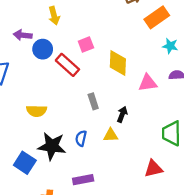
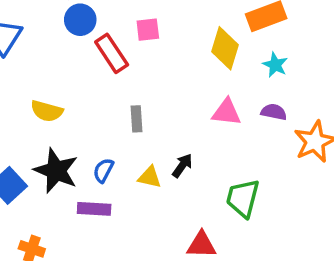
yellow diamond: (118, 63) -> (225, 48), moved
black arrow: (122, 114) -> (182, 166), moved
purple rectangle: (83, 180) -> (94, 209), moved

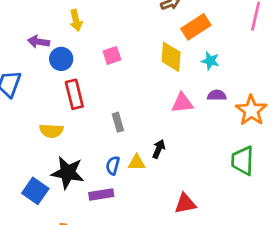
red rectangle: (112, 53) -> (74, 94), moved, turned 32
blue semicircle: (103, 170) -> (113, 165), moved
green trapezoid: (243, 198) -> (243, 161), moved

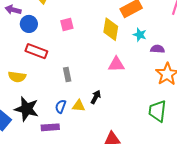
red rectangle: (74, 94) -> (36, 51), turned -60
purple semicircle: (217, 95) -> (157, 49), moved

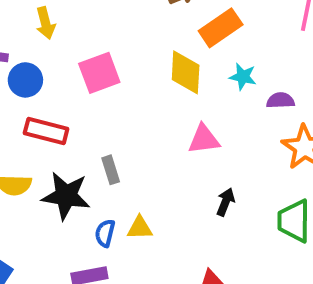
pink square: (67, 25) -> (99, 73), size x1.5
black arrow: (96, 97) -> (226, 202), moved
black star: (27, 109) -> (66, 196), moved

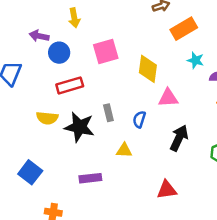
yellow diamond: (186, 72) -> (148, 69), moved
red rectangle: (46, 131) -> (70, 85), turned -35
black arrow: (226, 202) -> (179, 138), size x1.5
blue semicircle: (105, 233) -> (139, 119), moved

